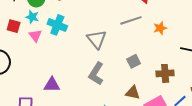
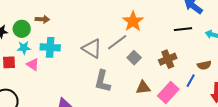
gray line: (131, 20) -> (117, 42), moved
orange star: (160, 28) -> (133, 21), moved, size x1.5

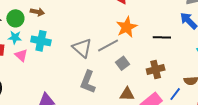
black line: (183, 29) -> (162, 37), moved

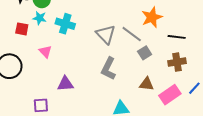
black line: (162, 37) -> (177, 37), moved
gray line: (108, 45) -> (132, 34), turned 60
pink triangle: (21, 55) -> (45, 52), moved

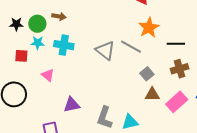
gray square: (145, 53) -> (147, 74), moved
gray L-shape: (108, 69) -> (105, 118), moved

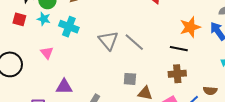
orange star: (149, 28) -> (190, 27), moved
red square: (21, 56) -> (19, 19), moved
gray square: (147, 74) -> (130, 79), moved, turned 32

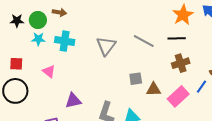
red square: (19, 19) -> (16, 64), moved
gray triangle: (108, 40) -> (106, 46), turned 30
gray line: (134, 42) -> (144, 41), moved

